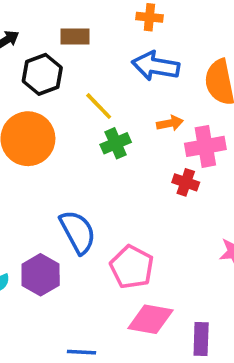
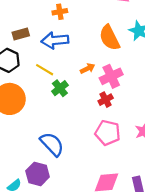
blue arrow: (156, 66) -> (55, 40), moved
red cross: (186, 182) -> (106, 100), turned -32
pink pentagon: (132, 267) -> (108, 133), moved

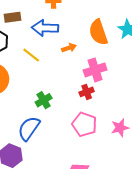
orange arrow: (88, 69) -> (69, 48), moved
green cross: (60, 88) -> (44, 100), moved
blue semicircle: (52, 144) -> (29, 128), turned -110

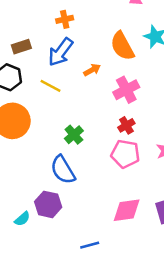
blue arrow: (45, 28) -> (61, 52), turned -45
red cross: (87, 92) -> (126, 125), moved
blue semicircle: (29, 128) -> (63, 170), turned -55

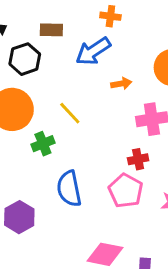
yellow line: (51, 86) -> (70, 113), moved
green cross: (74, 135) -> (43, 144), moved
blue semicircle: (63, 170) -> (69, 189), moved

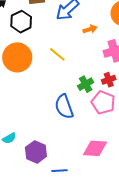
green cross: (43, 144) -> (86, 84), moved
purple hexagon: (19, 217) -> (36, 152), moved

